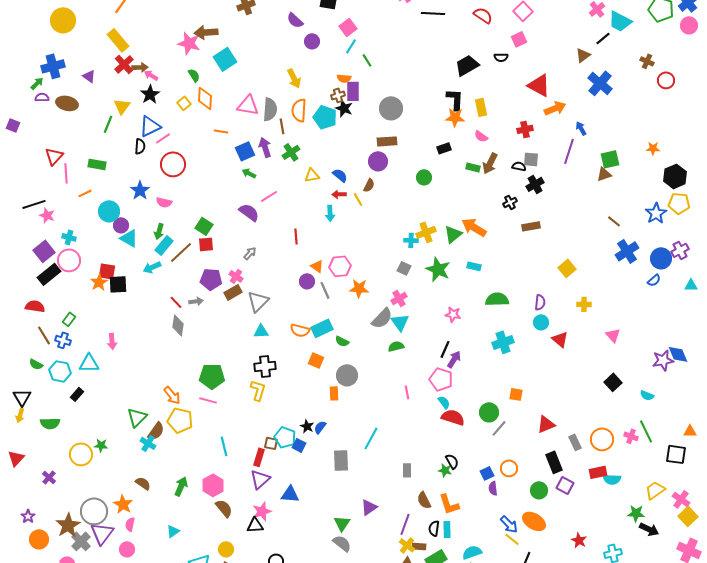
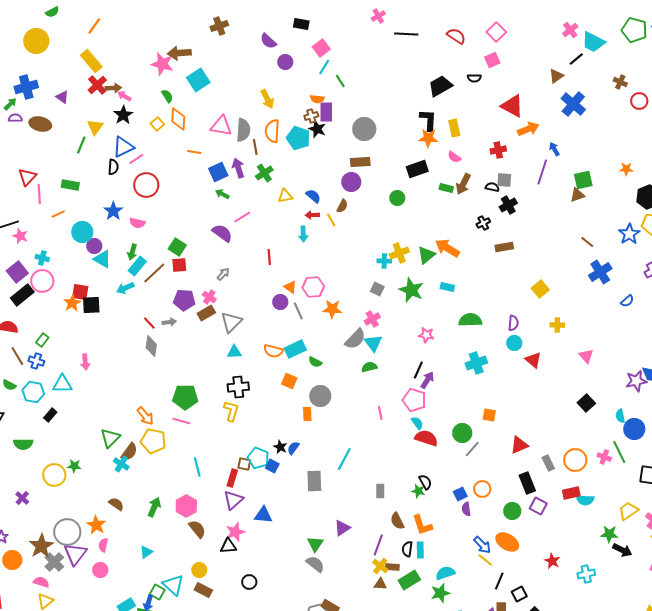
black rectangle: (444, 148) -> (417, 169), size x1.5
blue circle: (661, 258) -> (634, 429), moved
cyan semicircle: (647, 395) -> (620, 416), turned 56

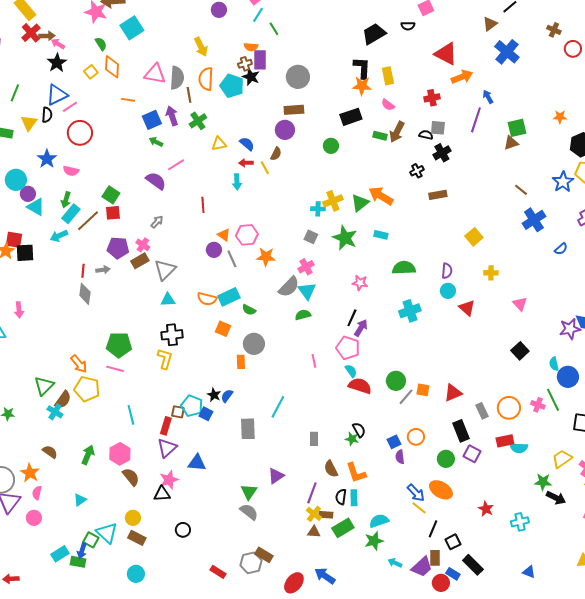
yellow triangle: (95, 127) -> (29, 123), moved
red line: (149, 323) -> (83, 271), turned 48
orange square: (489, 415) -> (423, 390), moved

